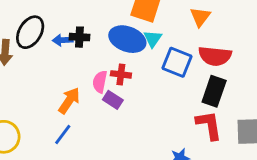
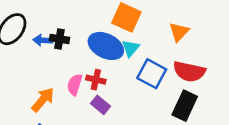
purple rectangle: (113, 100) -> (100, 105), moved

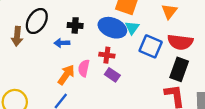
blue arrow: (43, 40) -> (62, 43), moved
pink semicircle: (75, 85) -> (84, 68), moved

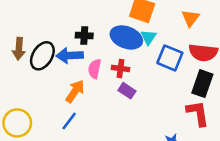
black ellipse: (37, 21) -> (42, 56), moved
blue arrow: (62, 43) -> (70, 55), size x1.5
pink semicircle: (84, 68) -> (95, 69), moved

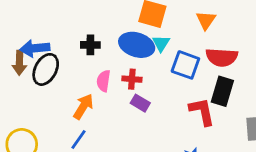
blue arrow: (70, 55) -> (35, 48), moved
red L-shape: (198, 113) -> (202, 112), moved

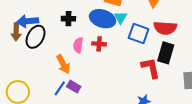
purple rectangle: (140, 103) -> (74, 87), moved
orange arrow: (83, 107) -> (63, 64), turned 120

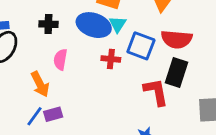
red cross: (99, 44) -> (111, 59), moved
purple rectangle: (74, 87) -> (53, 114), turned -48

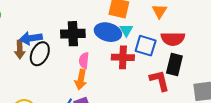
black cross: (48, 24) -> (73, 34), size x1.6
red cross: (111, 59) -> (123, 57), size x1.5
orange arrow: (40, 84) -> (81, 79), moved, turned 42

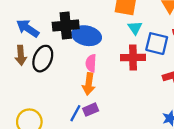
blue ellipse: (108, 32) -> (87, 36), moved
black cross: (73, 34) -> (66, 26), moved
blue arrow: (31, 38) -> (28, 28), moved, turned 45

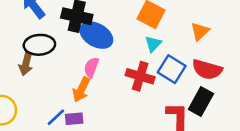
brown arrow: (21, 55) -> (26, 64), moved
black ellipse: (43, 59) -> (39, 45), turned 45

